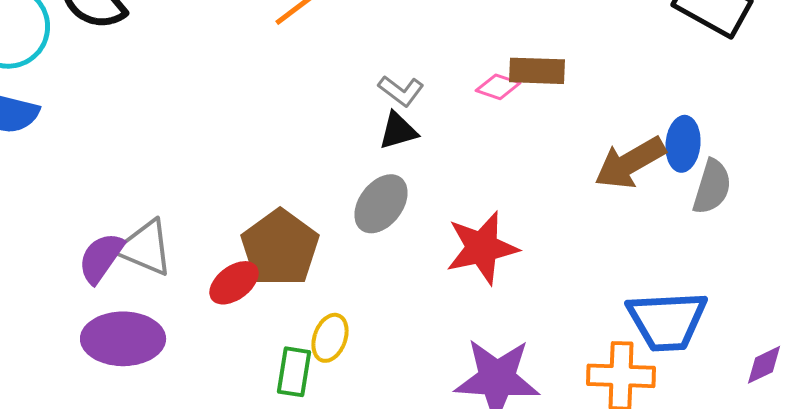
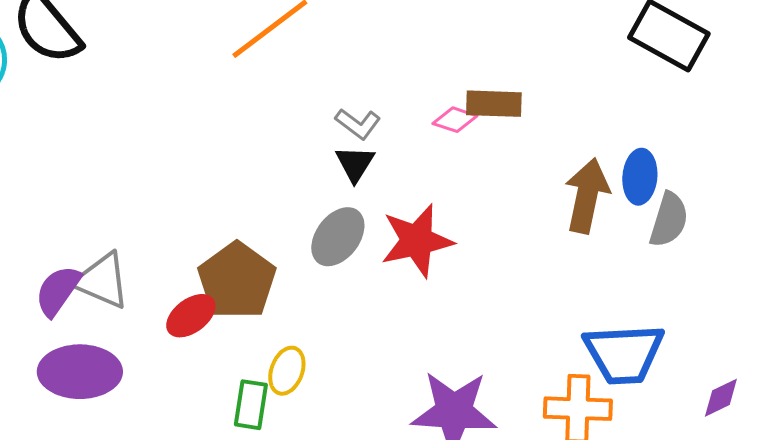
black triangle: (398, 131) -> (355, 164), turned -42
brown arrow: (630, 163) -> (587, 196), turned 132
red star: (482, 248) -> (417, 241), moved

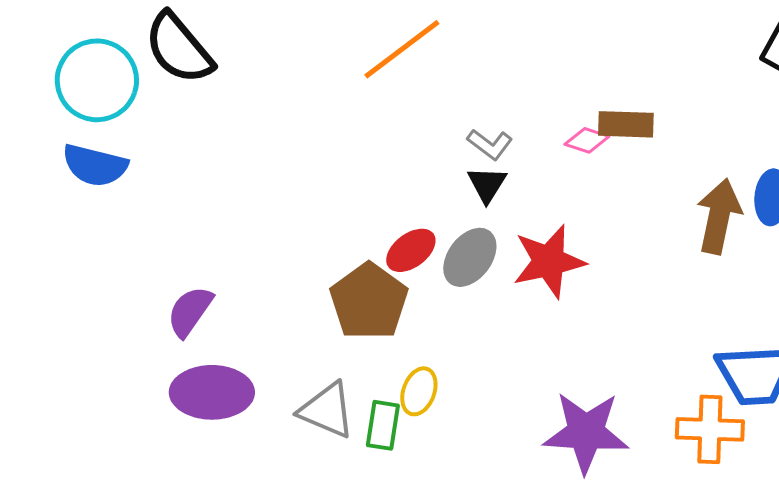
gray triangle: (102, 281) -> (327, 410), moved
red ellipse: (191, 316) -> (411, 250), moved

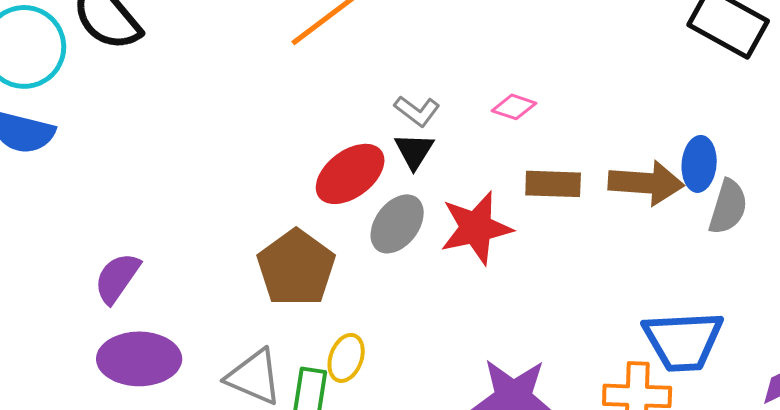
brown rectangle: (626, 124) -> (553, 184), moved
brown arrow: (719, 216) -> (646, 183), turned 82
red ellipse: (411, 250) -> (350, 174), moved, size x1.4

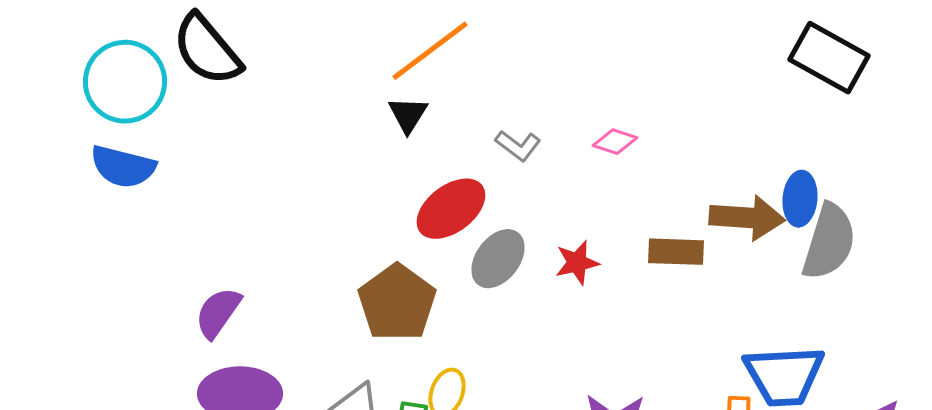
black triangle: (414, 151) -> (408, 115), moved
brown rectangle: (553, 184) -> (676, 252), moved
gray semicircle: (728, 207) -> (829, 242), size x1.4
red star: (476, 228) -> (577, 263), size x0.6

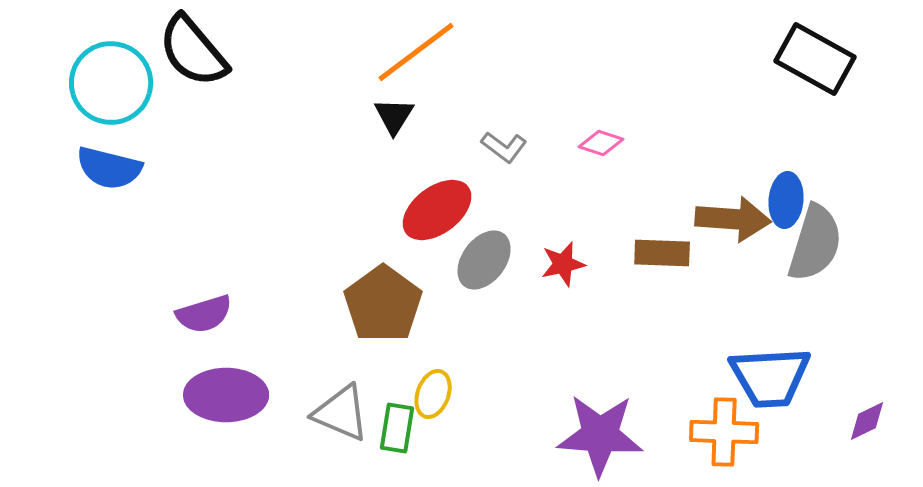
purple semicircle: (218, 313) -> (204, 314), turned -142

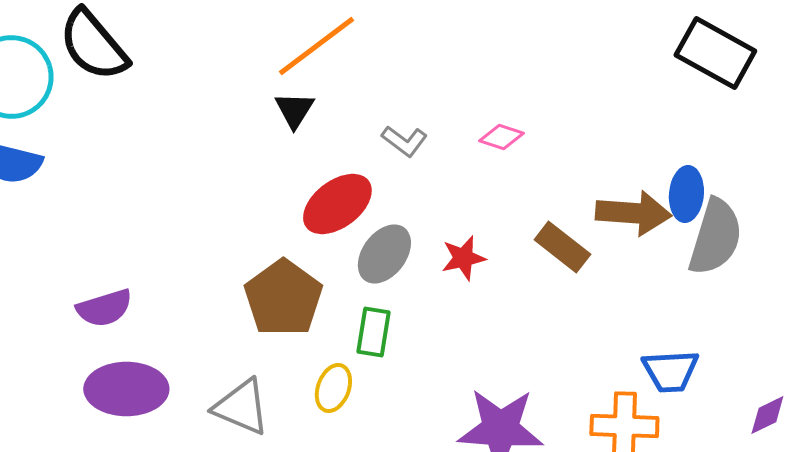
brown rectangle: (662, 253) -> (562, 247), turned 36
blue trapezoid: (770, 377) -> (670, 371), size x0.7
green rectangle: (397, 428) -> (373, 332), moved

